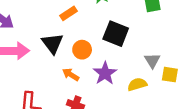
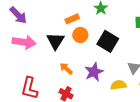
orange circle: (82, 50) -> (80, 35), moved

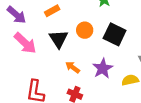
orange rectangle: (72, 19) -> (52, 11), moved
pink arrow: (24, 42) -> (25, 43), turned 40

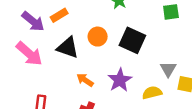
purple arrow: (17, 15) -> (33, 21), moved
black triangle: (59, 39) -> (68, 48), turned -36

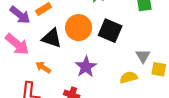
orange circle: (98, 37) -> (79, 28), size x1.5
orange arrow: (85, 80) -> (43, 67), moved
purple star: (120, 80) -> (86, 67), moved

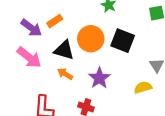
orange arrow: (43, 67) -> (65, 74), moved

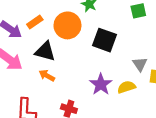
orange circle: (91, 39) -> (67, 25), moved
purple star: (99, 78) -> (101, 84), moved

